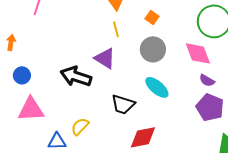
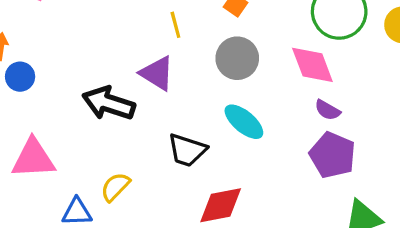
blue circle: (22, 75) -> (20, 77), moved

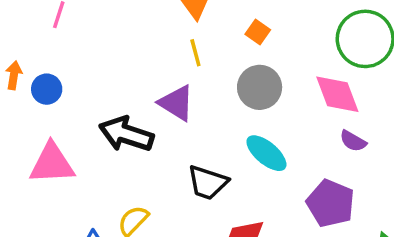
blue circle: (20, 77) -> (47, 89), moved
purple pentagon: (332, 155) -> (331, 203), moved
pink triangle: (33, 158) -> (52, 164), moved

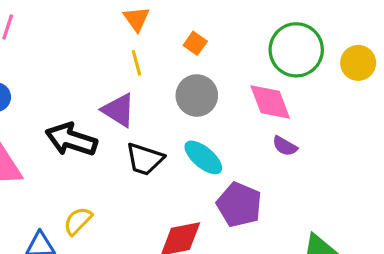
black trapezoid: (208, 183) -> (145, 159), moved
purple pentagon: (331, 203) -> (239, 205), moved

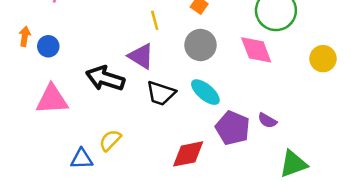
yellow circle: (358, 63) -> (323, 59), moved
purple semicircle: (285, 146) -> (267, 121), moved

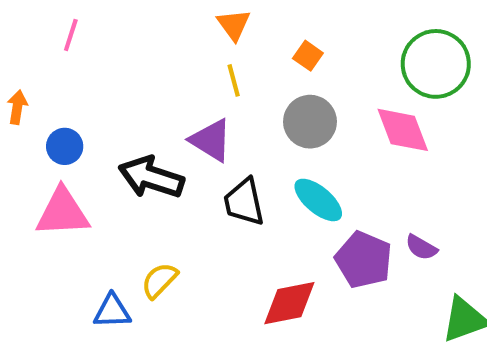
blue circle: (48, 46) -> (65, 146), moved
black trapezoid: (161, 93) -> (244, 202), turned 60

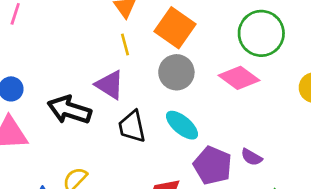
orange square: (308, 56) -> (175, 28), size x2.0
pink diamond: (403, 130) -> (239, 78), turned -33

